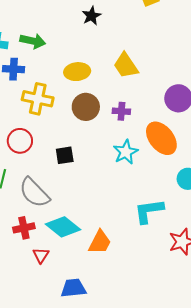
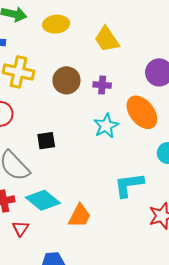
yellow ellipse: (77, 72) -> (56, 24), moved
black square: (65, 155) -> (46, 141), moved

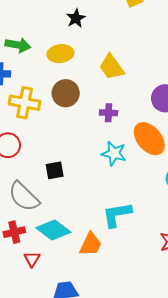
brown circle: (67, 80) -> (66, 93), moved
cyan star: (106, 126) -> (114, 153), turned -30
cyan L-shape: (129, 185) -> (117, 215), moved

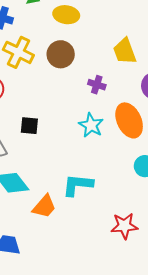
yellow trapezoid: (112, 67) -> (125, 51), moved

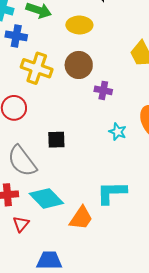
purple cross: (97, 85) -> (103, 90), moved
cyan star: (91, 125) -> (118, 132), size x0.7

